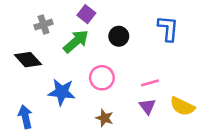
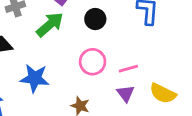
pink circle: (102, 78) -> (93, 62), moved

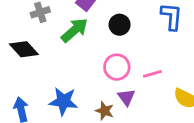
blue star: (35, 78) -> (63, 101), moved
purple triangle: (126, 93) -> (126, 97), moved

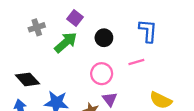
black diamond: (24, 49) -> (27, 79), moved
pink line: (152, 74) -> (136, 62), moved

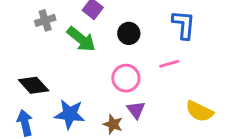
green arrow: (66, 42) -> (81, 39), turned 80

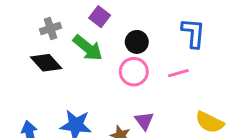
pink circle: (126, 78) -> (134, 72), moved
black diamond: (34, 85) -> (46, 63), moved

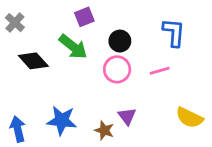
purple square: (100, 17) -> (84, 17), turned 30
gray cross: (51, 29) -> (15, 23), moved, turned -30

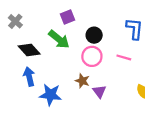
pink line: (160, 71) -> (124, 57), turned 32
blue arrow: (18, 129) -> (29, 77), moved
brown star: (104, 130) -> (82, 81), moved

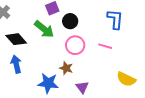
black circle: (94, 35) -> (70, 21), moved
purple triangle: (99, 91) -> (82, 87), moved
blue star: (50, 95) -> (48, 83), moved

